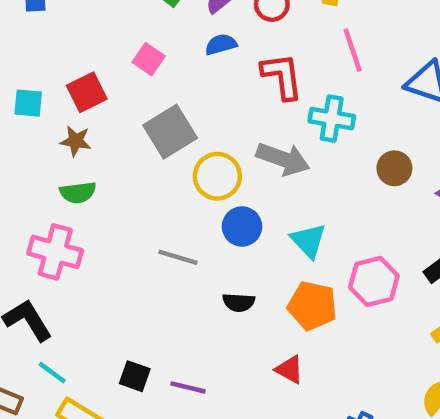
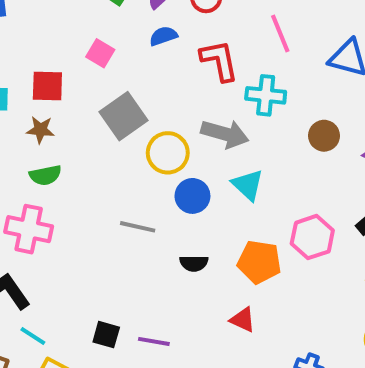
red square: (87, 92) -> (47, 86), turned 32
cyan triangle: (308, 241) -> (248, 185), moved

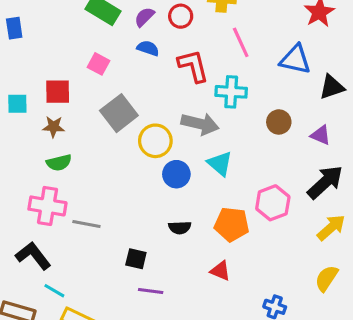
blue semicircle: (163, 36) -> (148, 48), turned 40
gray line: (138, 227) -> (86, 224), moved
black square: (106, 335) -> (136, 259), moved

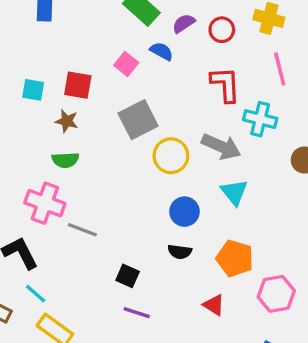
blue semicircle: (148, 48) -> (162, 51), moved
blue circle: (176, 174) -> (185, 212), moved
pink hexagon: (273, 203) -> (276, 294), moved

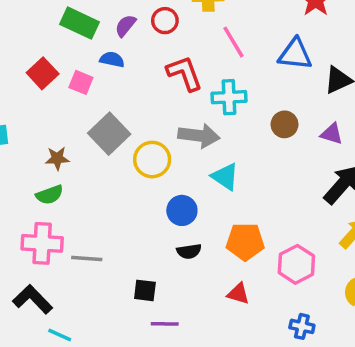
red square: (78, 85) -> (43, 73), moved, turned -36
brown star: (67, 121) -> (57, 158), moved

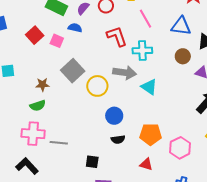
brown circle: (285, 124) -> (183, 56), moved
cyan triangle: (225, 177) -> (149, 87), moved

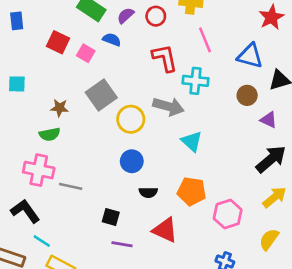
red square: (35, 35) -> (58, 42), turned -30
cyan triangle: (149, 87) -> (192, 141), moved
blue circle: (114, 116) -> (132, 161), moved
red triangle: (146, 164) -> (165, 230), moved, size x1.5

